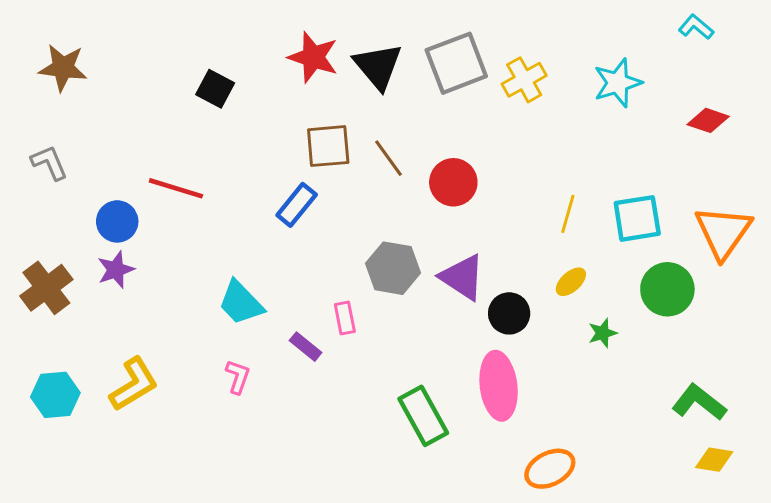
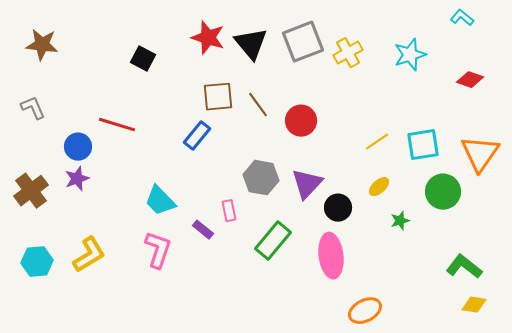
yellow line: (568, 214) -> (377, 142), turned 40
purple triangle: (462, 277) -> (307, 184), turned 40
pink L-shape: (238, 377) -> (158, 250), size x1.6
green rectangle: (423, 416) -> (273, 241), moved, turned 69

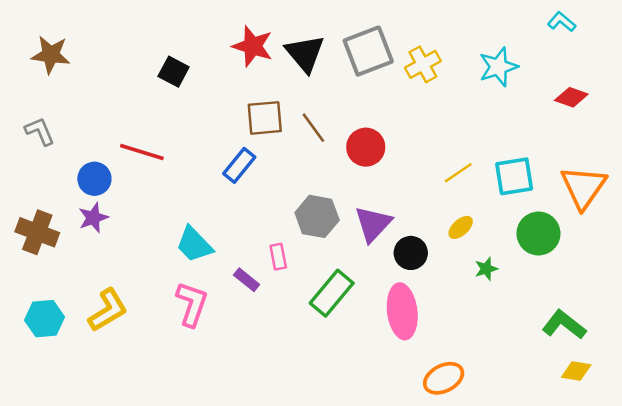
brown cross: (31, 191) -> (37, 232), turned -32

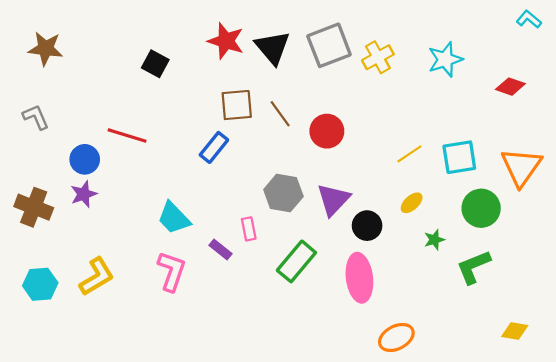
cyan L-shape: (562, 22) -> (529, 19), moved
green L-shape: (564, 325) -> (473, 267), moved, turned -60

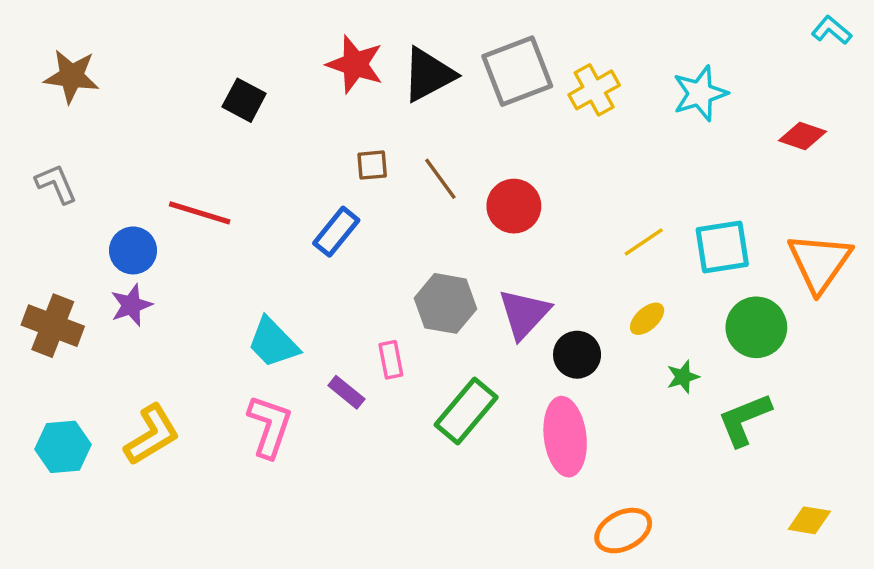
black triangle: (273, 47) -> (428, 75), turned 42
brown square: (237, 105) -> (372, 165), size x0.6

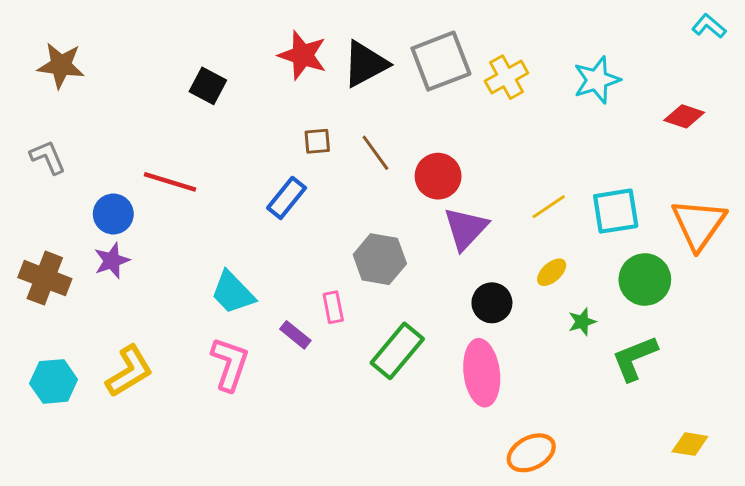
purple triangle: (524, 314) -> (466, 229), moved

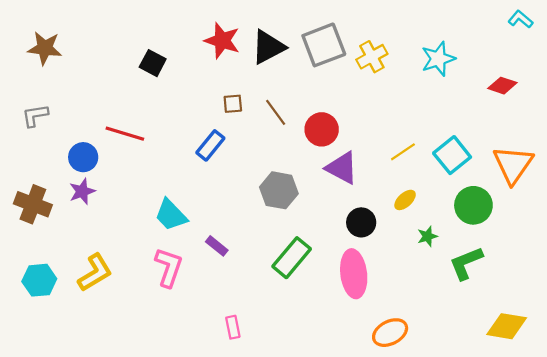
gray L-shape: (48, 157) -> (35, 115), turned -76
cyan square: (616, 211) -> (452, 155), turned -30
purple triangle: (466, 229) -> (342, 168), turned -45
pink rectangle: (333, 307) -> (233, 327), moved
yellow diamond: (690, 444) -> (507, 326), size x1.5

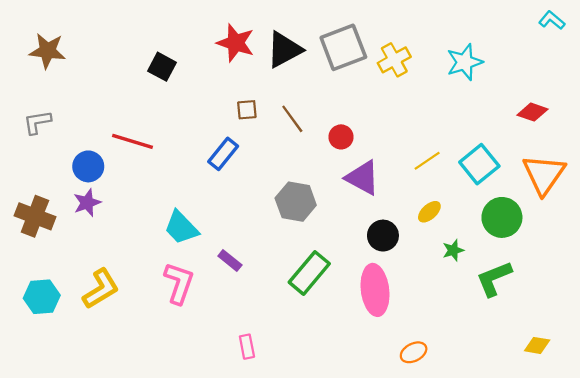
red diamond: (502, 86) -> (533, 112), moved
red circle: (322, 129) -> (341, 137), size x0.7
yellow diamond: (507, 326) -> (537, 345), size x0.6
orange ellipse: (390, 333) -> (414, 352), size x0.7

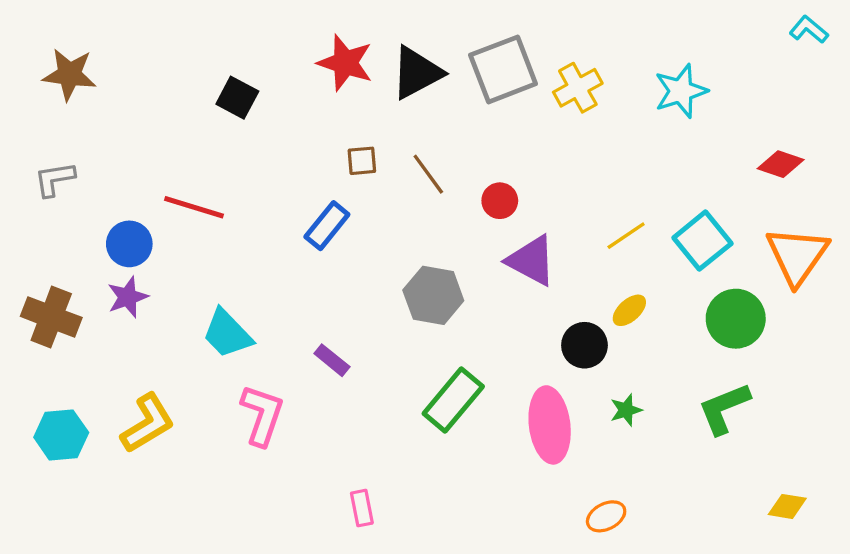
cyan trapezoid: (181, 228) -> (227, 334), moved
black circle: (383, 236) -> (584, 345), moved
green star: (453, 250) -> (626, 410), moved
purple rectangle: (230, 260) -> (332, 360), moved

